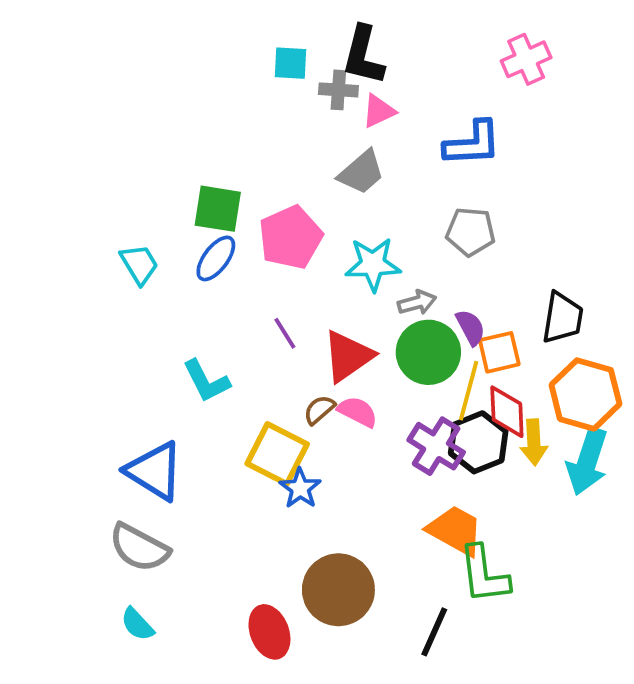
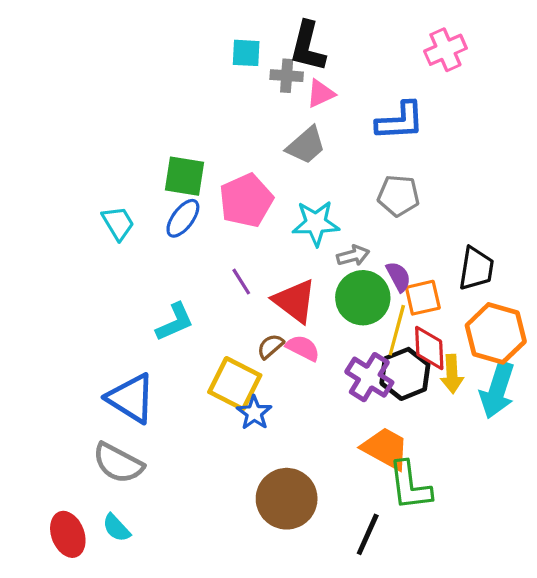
red triangle: (348, 356) -> (295, 301), turned -48
cyan L-shape: (206, 381) -> (175, 322), turned -87
red ellipse: (269, 632) -> (68, 534), moved

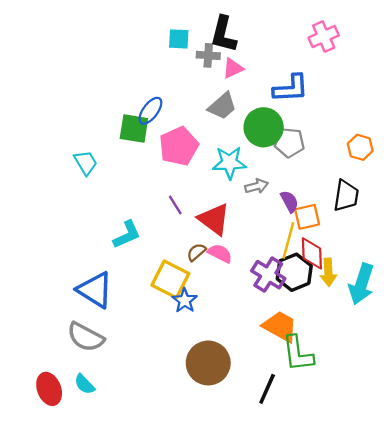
blue ellipse: (183, 218) -> (150, 111), moved
green circle: (363, 298) -> (264, 127), moved
orange hexagon: (496, 333) -> (360, 147), moved, size x0.6

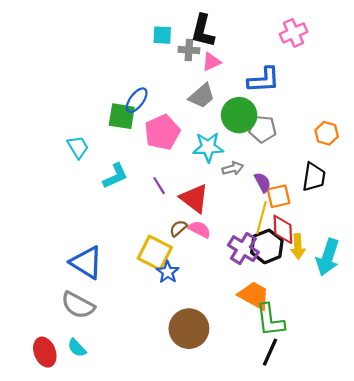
cyan L-shape: (127, 235) -> (115, 176), moved
black line: (267, 389) -> (270, 352), moved

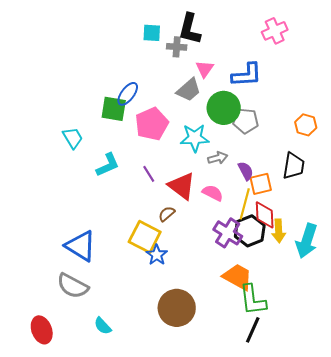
pink triangle: (211, 62) -> (205, 69), moved, turned -30
pink semicircle: (200, 229) -> (213, 193), moved
cyan semicircle: (77, 348) -> (103, 326), moved

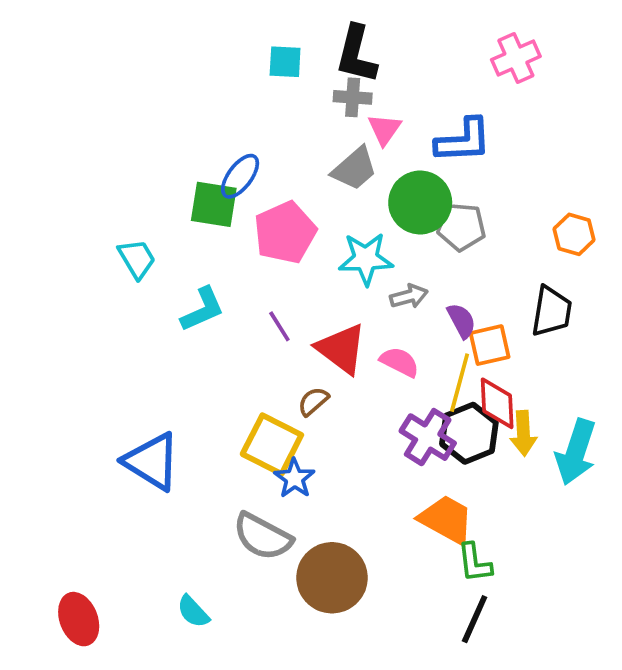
gray cross: (177, 47) -> (353, 97), moved
gray semicircle: (73, 286) -> (263, 536), moved
green L-shape: (253, 300) -> (475, 563), size x0.7

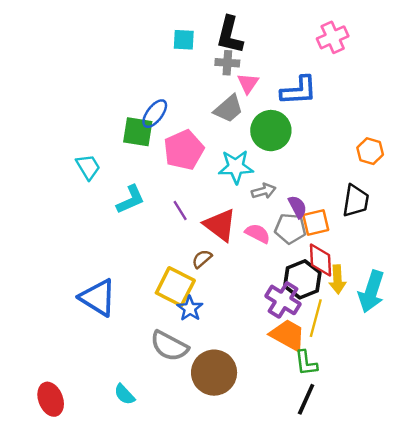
gray pentagon: (461, 227) -> (290, 229), moved
yellow line: (460, 383) -> (316, 318), moved
purple cross: (428, 437) -> (283, 300), moved

